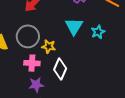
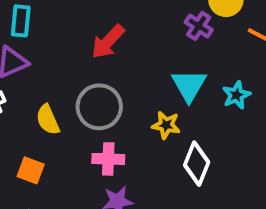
yellow star: (49, 46) -> (166, 125), moved
white diamond: (60, 69) -> (197, 164), moved

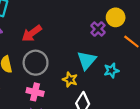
red arrow: (108, 42) -> (32, 33), moved

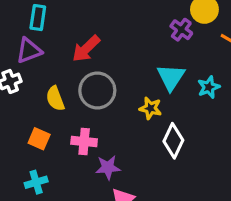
pink cross: (35, 92) -> (84, 142), moved

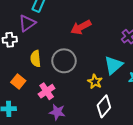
red arrow: (86, 49) -> (81, 27), moved
purple triangle: (29, 51) -> (27, 23), turned -30
pink cross: (84, 142) -> (47, 91), turned 35

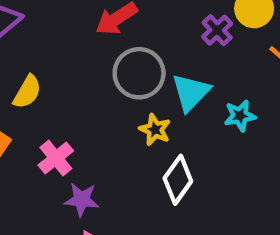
yellow semicircle: (36, 59) -> (27, 92), turned -140
gray circle: (64, 61) -> (139, 73), moved

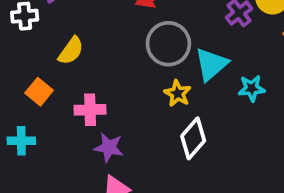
pink cross: (56, 158) -> (90, 110), turned 32

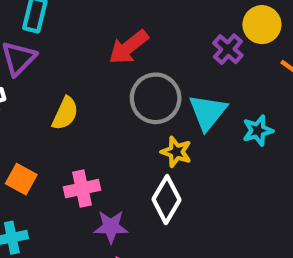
yellow semicircle: (71, 51) -> (65, 113), moved
white diamond: (193, 138) -> (167, 200), moved

